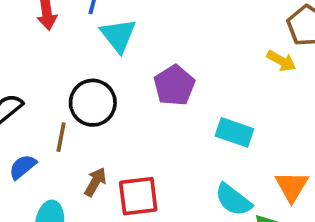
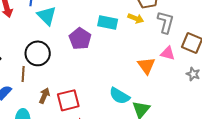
cyan rectangle: (234, 132) -> (108, 22), moved
orange triangle: (292, 186) -> (146, 66), moved

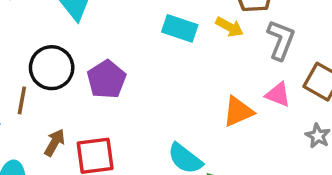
purple pentagon: (80, 39) -> (107, 79), moved
orange triangle: (146, 66) -> (238, 112), turned 36

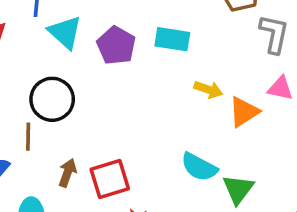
yellow arrow: (230, 27) -> (208, 90), moved
purple pentagon: (107, 79) -> (116, 45), moved

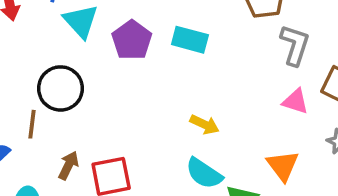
yellow arrow: (208, 90) -> (205, 124), moved
orange triangle: (244, 112) -> (283, 166), moved, turned -40

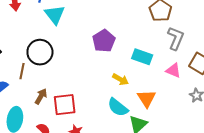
purple pentagon: (132, 40) -> (104, 41), moved
cyan rectangle: (190, 40) -> (142, 57), moved
orange triangle: (283, 166) -> (147, 99), moved

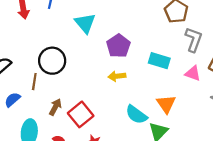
cyan triangle: (55, 15) -> (85, 23), moved
yellow arrow: (120, 79) -> (117, 76), moved, turned 147
red square: (65, 105) -> (81, 114), turned -30

